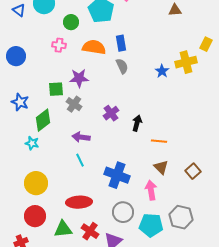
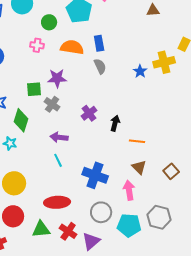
green diamond: (43, 120) -> (21, 120), turned -35

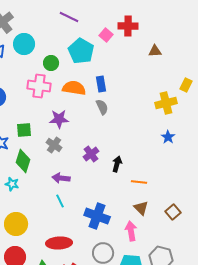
pink cross: (37, 45) -> (39, 86), size x1.6
blue star: (140, 71) -> (168, 137), moved
green square: (34, 89) -> (24, 130), moved

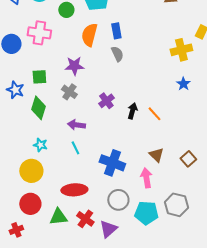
pink cross: (39, 86) -> (39, 33), moved
orange semicircle: (74, 88) -> (89, 35), turned -85
orange line: (139, 182) -> (154, 114), moved, turned 42
cyan star: (12, 184) -> (40, 145), moved

